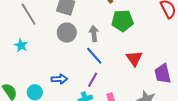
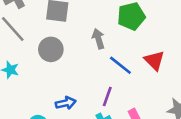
gray circle: (67, 33) -> (51, 49), moved
blue line: (94, 56) -> (120, 65), moved

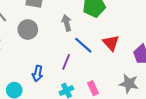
purple line: (107, 97) -> (66, 62), moved
blue arrow: (66, 103) -> (38, 73), turned 112

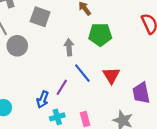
gray circle: (28, 30) -> (17, 46), moved
blue arrow: (38, 73) -> (43, 100), moved

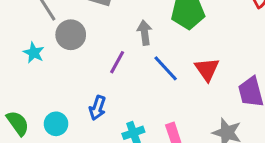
purple line: (62, 87) -> (117, 62), moved
blue arrow: (43, 100) -> (97, 108), moved

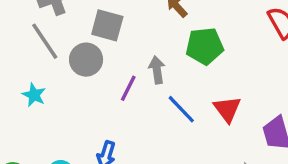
gray circle: (71, 35) -> (86, 60), moved
purple line: (117, 62) -> (128, 88), moved

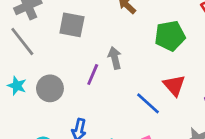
green pentagon: (205, 46) -> (170, 36), moved
gray circle: (86, 60) -> (50, 88), moved
blue line: (181, 109) -> (148, 103), moved

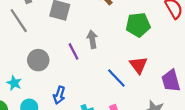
purple line: (93, 75) -> (73, 51), turned -54
cyan star: (17, 86) -> (14, 83), moved

